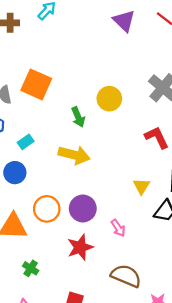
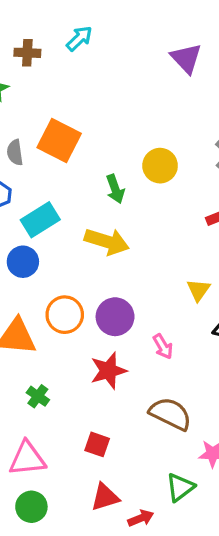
cyan rectangle: (26, 142) -> (40, 220), size x1.6

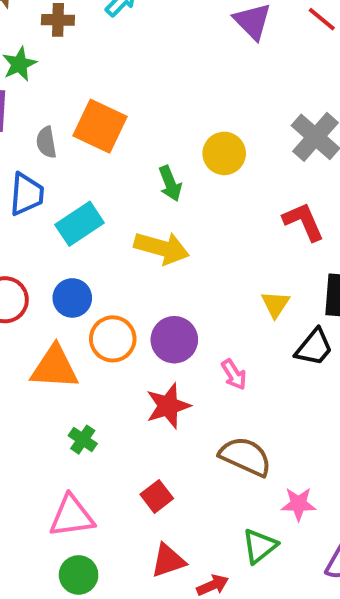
blue circle: (23, 262) -> (72, 298), moved
red square: (97, 444) -> (157, 496), turned 35

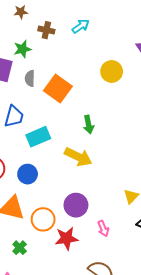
gray semicircle: (46, 142) -> (30, 78), moved
yellow circle: (224, 153) -> (112, 71), moved
orange circle: (113, 339) -> (43, 219), moved

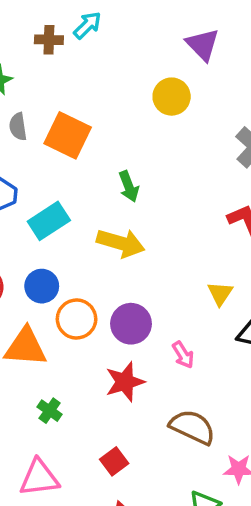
brown cross: (46, 30) -> (49, 40), moved
yellow circle: (112, 71) -> (172, 97), moved
orange circle: (43, 219) -> (77, 319), moved

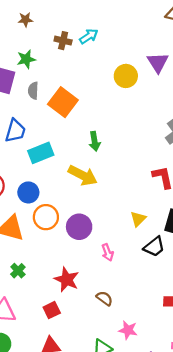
yellow circle: (172, 97) -> (126, 76), moved
red star: (125, 382) -> (67, 279), moved, turned 30
brown semicircle: (192, 427) -> (104, 298), size x0.6

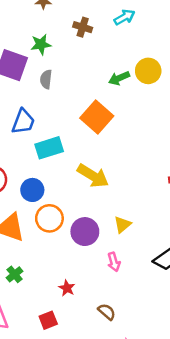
cyan arrow: (89, 36) -> (124, 17), moved
orange square: (63, 102) -> (97, 117), moved
green arrow: (95, 141) -> (119, 78), moved, turned 72
yellow triangle: (138, 219) -> (122, 224), moved
red star: (67, 279) -> (67, 288), size x0.6

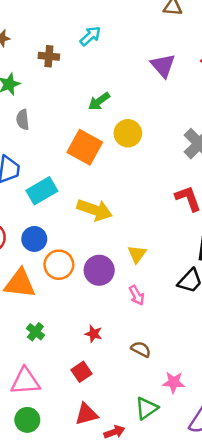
yellow circle: (148, 71) -> (128, 133), moved

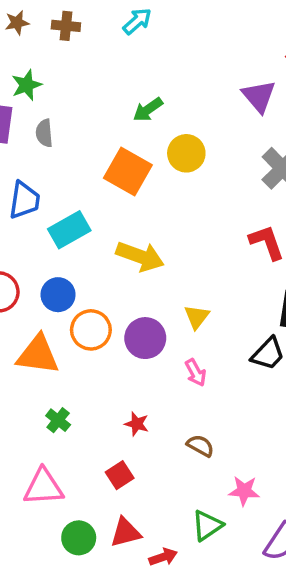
brown cross: (49, 56) -> (66, 26), moved
purple triangle: (163, 66) -> (259, 96), moved
green circle: (27, 420) -> (79, 538), moved

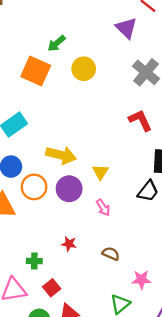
orange square: (128, 171) -> (36, 71), moved
yellow arrow: (140, 256) -> (61, 155), moved
green cross: (58, 420) -> (34, 261), moved, turned -32
red square: (120, 475) -> (52, 288), moved

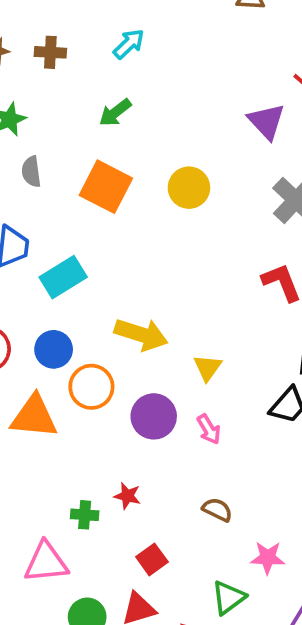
green arrow: (57, 43) -> (115, 113), moved
purple circle: (69, 189) -> (154, 416), moved
red star: (69, 244) -> (127, 496), moved
red square: (52, 288) -> (152, 559), moved

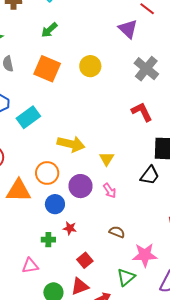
blue circle: (54, 349) -> (55, 204), moved
pink star: (268, 558) -> (145, 255), size x1.4
pink triangle: (46, 562) -> (30, 266), size x0.7

